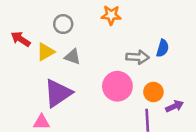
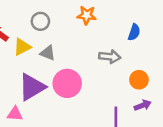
blue semicircle: (163, 48) -> (134, 32), moved
pink circle: (117, 86) -> (67, 83), moved
orange circle: (153, 92) -> (139, 80), moved

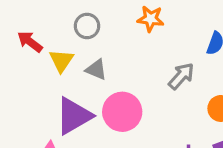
yellow triangle: (22, 47) -> (61, 61), turned -30
gray arrow: (110, 57) -> (181, 76), turned -55

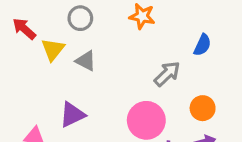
pink circle: (122, 112) -> (146, 120), moved
purple triangle: (74, 116) -> (72, 115), moved, size x0.7

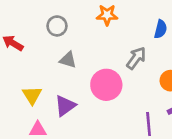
yellow triangle: (53, 49) -> (32, 95), moved
pink circle: (146, 120) -> (106, 85), moved

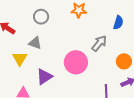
gray triangle: (68, 60) -> (35, 43), moved
yellow triangle: (32, 95) -> (20, 59), moved

